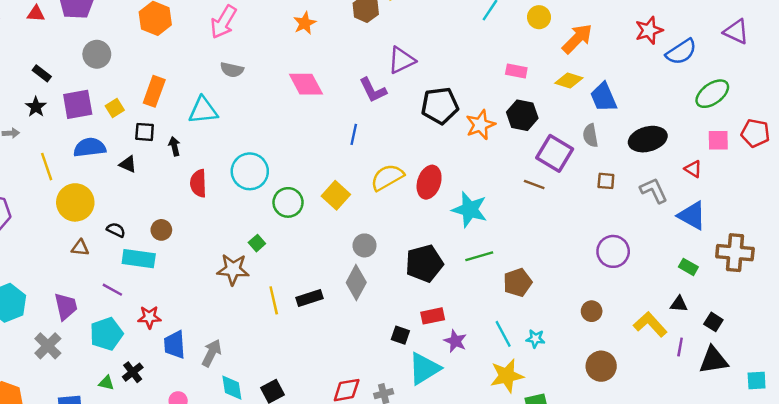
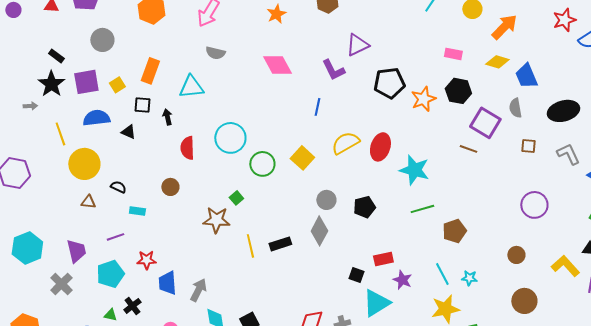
black star: (36, 107) -> (51, 84), size x1.5
brown circle: (161, 230) -> (170, 187), moved
cyan rectangle: (139, 259) -> (137, 211), size x0.6
black pentagon: (424, 263) -> (364, 207), moved, size x0.7
purple line: (112, 290) -> (115, 237), turned -48

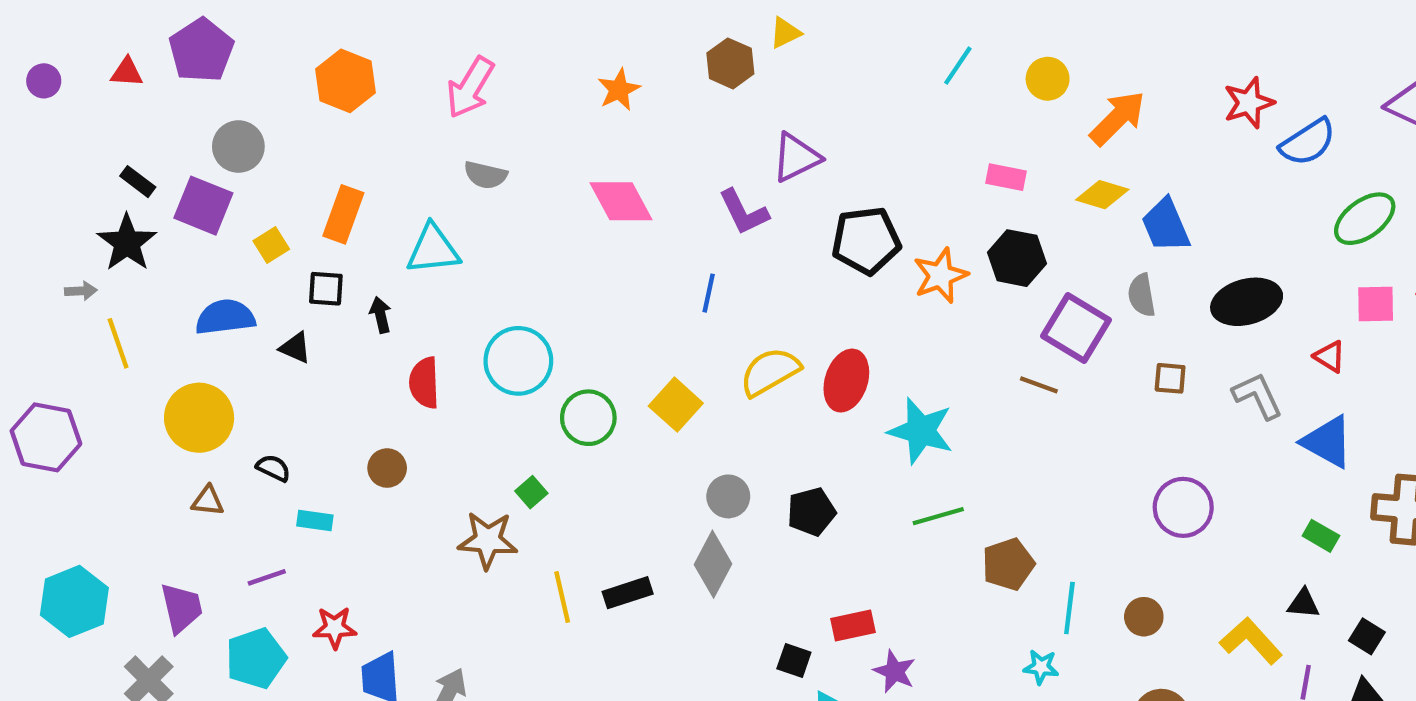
purple square: (86, 82) -> (203, 206), moved, turned 32
yellow line: (60, 134) -> (118, 343), moved
cyan line: (442, 274) -> (1069, 608), moved, turned 35

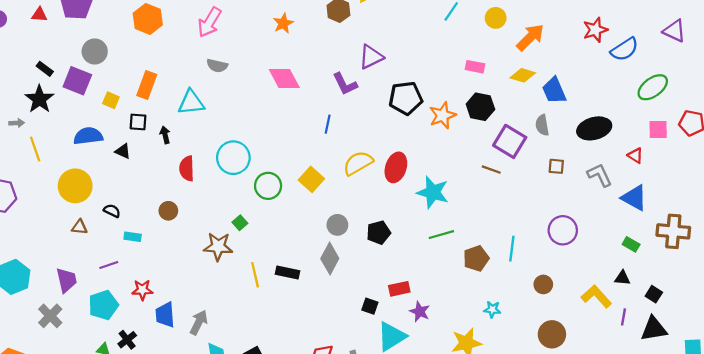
yellow square: (271, 245) -> (111, 100), turned -35
black rectangle: (628, 593) -> (288, 273), turned 30
cyan line: (1069, 608) -> (512, 249), moved

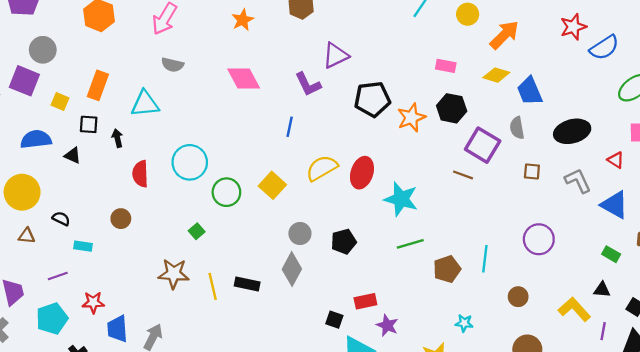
brown star: (218, 247) -> (174, 274), moved

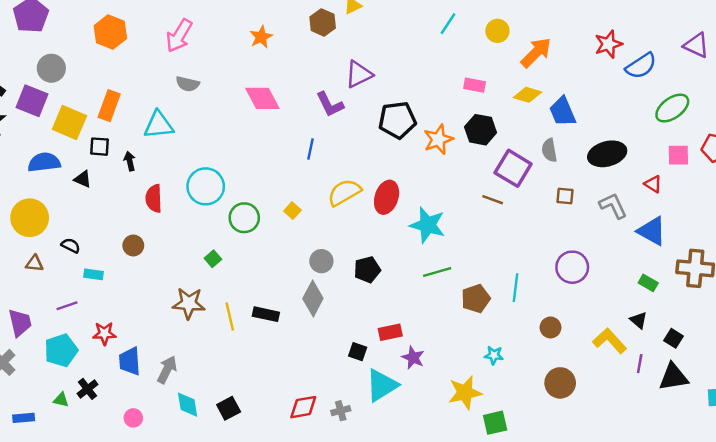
yellow square: (60, 101) -> (69, 122), size x1.8
yellow square: (272, 185) -> (292, 211), size x0.6
black triangle: (602, 290) -> (639, 320), turned 36

